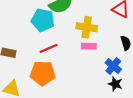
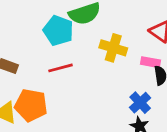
pink rectangle: (89, 46) -> (151, 62), moved
orange pentagon: (43, 73) -> (31, 105), moved

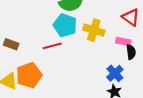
cyan pentagon: (58, 31) -> (65, 25), moved
orange pentagon: (31, 105) -> (29, 75), turned -30

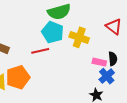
pink rectangle: (123, 41) -> (99, 62), moved
blue cross: (115, 73) -> (107, 76), moved

